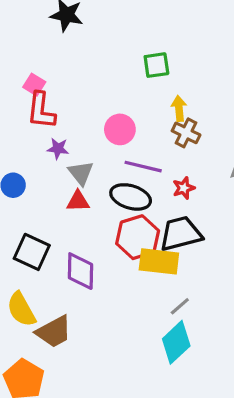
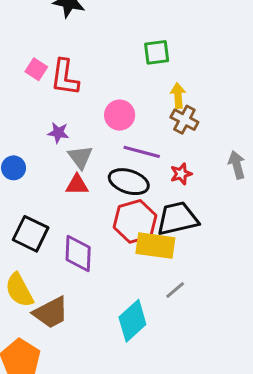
red L-shape: (41, 111) -> (65, 77), moved
cyan diamond: (176, 342) -> (132, 321), moved

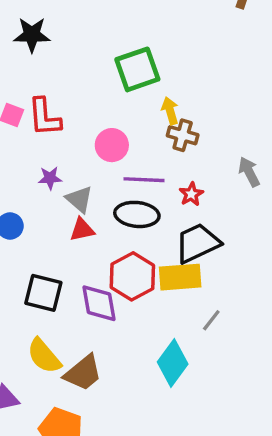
green square: (157, 52) -> (137, 69), size x1.5
red hexagon: (135, 221) -> (132, 276), moved

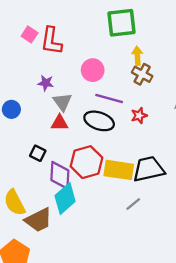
black trapezoid: (198, 243) -> (149, 169), moved
black square: (43, 293) -> (38, 153), moved, size x0.6
cyan diamond: (173, 363) -> (65, 199), moved

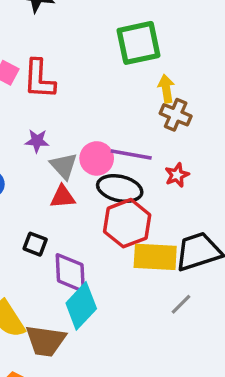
pink circle: (93, 70) -> (97, 158), moved
red hexagon: (87, 162) -> (127, 223), moved
brown trapezoid: (38, 220) -> (46, 341), turned 40

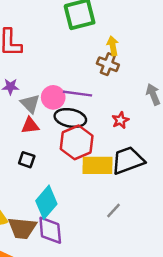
yellow arrow: (166, 89) -> (113, 46), moved
red star: (177, 175) -> (120, 120), moved
black square: (35, 244) -> (27, 160), moved
purple diamond: (70, 273) -> (50, 230), moved
gray line: (181, 304) -> (114, 210), moved

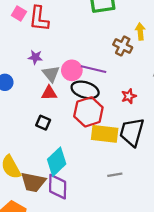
yellow arrow: (113, 46) -> (140, 31), moved
black trapezoid: (128, 160) -> (132, 132), turned -60
gray line: (114, 210) -> (115, 175), turned 32

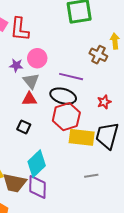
pink circle: (72, 70) -> (37, 58), moved

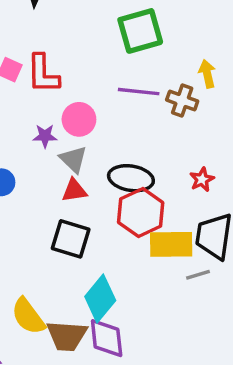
purple line: (71, 77) -> (139, 92), moved
black square: (24, 127) -> (71, 239), size x1.6
gray line: (91, 176) -> (198, 275), moved

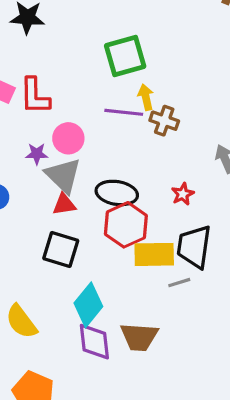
yellow arrow: (207, 74) -> (146, 97), moved
gray triangle: (73, 159) -> (63, 175), size x1.4
brown trapezoid: (67, 336) -> (139, 337), moved

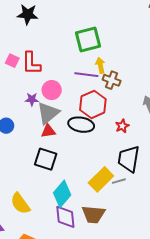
gray triangle: (63, 175) -> (48, 113), turned 35
red hexagon: (126, 225) -> (93, 104), moved
yellow rectangle: (154, 254) -> (101, 179), moved, turned -45

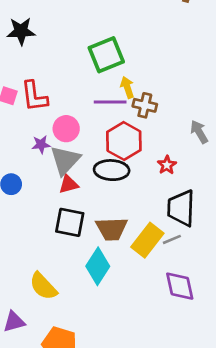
brown trapezoid: (93, 214) -> (112, 229), moved
purple diamond: (65, 217) -> (180, 286), moved

